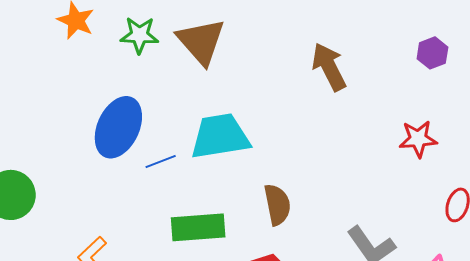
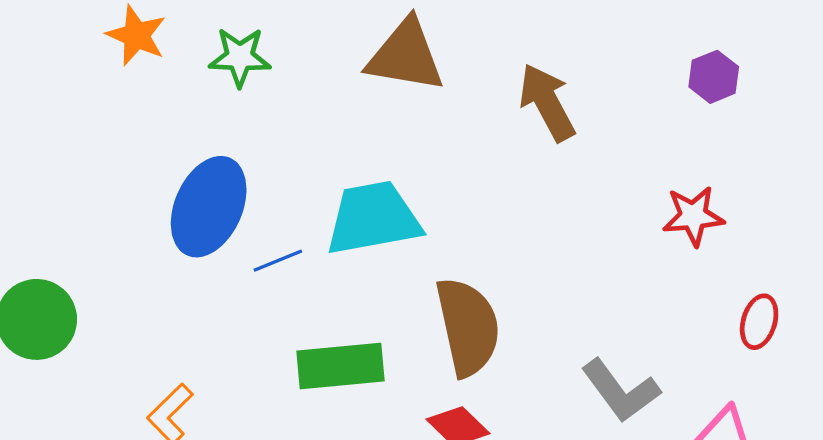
brown triangle: (201, 41) -> (406, 56), moved, turned -38
brown semicircle: (277, 205) -> (468, 327), size x1.5

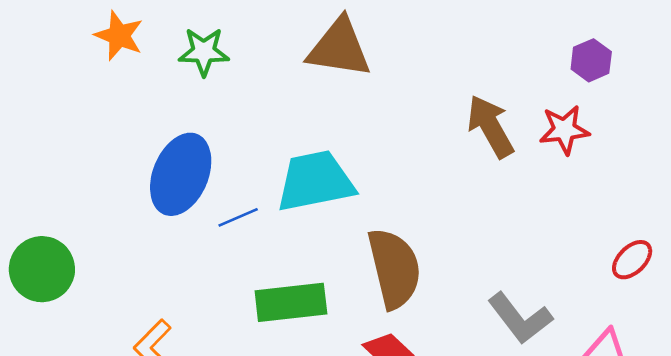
brown arrow: (547, 102) -> (490, 126), moved
red star: (693, 216) -> (564, 130), moved
red ellipse: (759, 322) -> (632, 260), turned 30

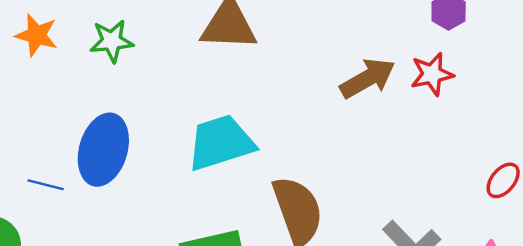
brown arrow: (490, 126) -> (368, 78), turned 96
blue line: (238, 217) -> (46, 185), moved, turned 44

